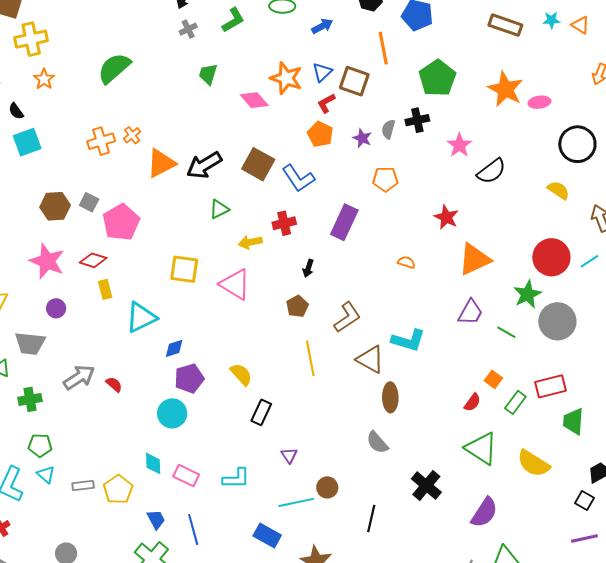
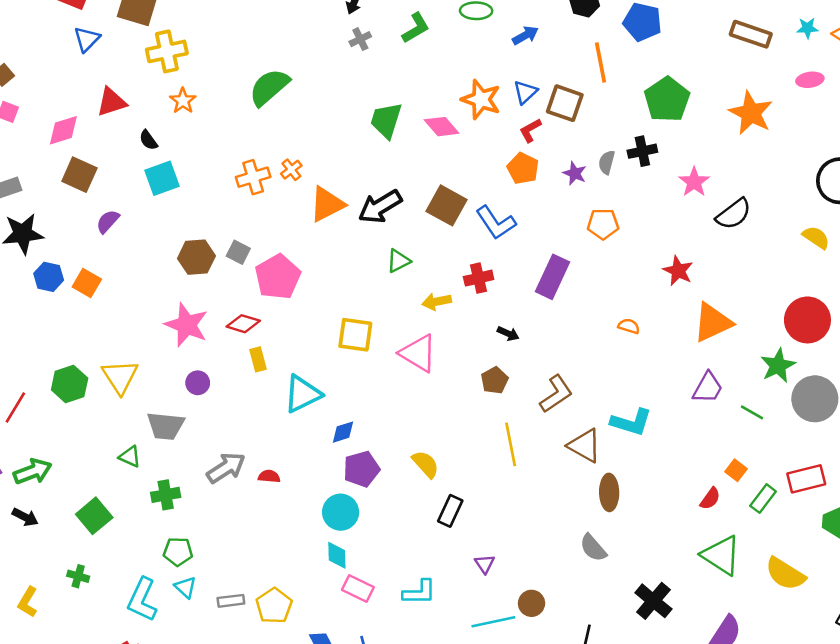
green trapezoid: (208, 74) -> (386, 120), moved, size x1.4
pink ellipse: (539, 102) -> (810, 80), moved
black arrow: (308, 268) -> (508, 334), turned -84
red semicircle: (114, 384) -> (269, 476), turned -36
cyan diamond: (153, 463) -> (337, 555), moved

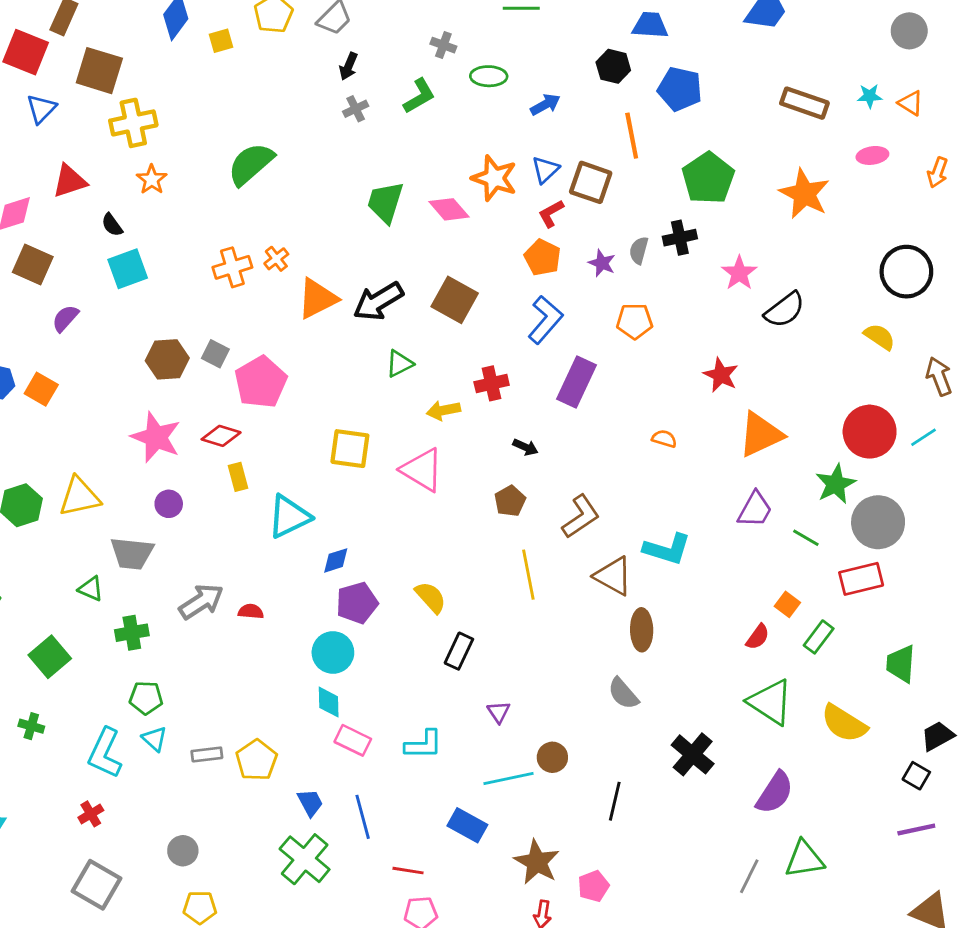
blue L-shape: (496, 223) -> (545, 320), moved, turned -105
yellow triangle: (120, 377) -> (79, 497), turned 51
red rectangle: (806, 479) -> (861, 579), moved

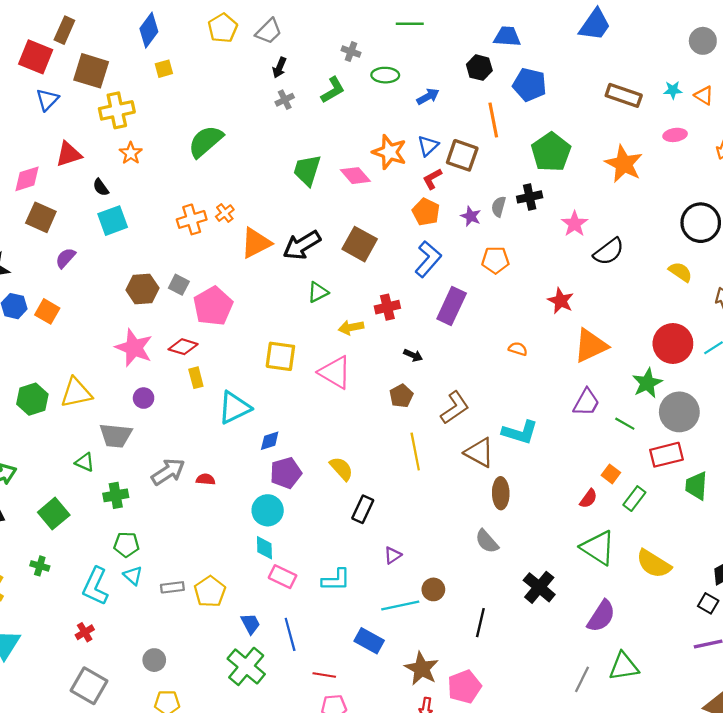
yellow square: (221, 41) -> (164, 69), moved
green trapezoid: (901, 664) -> (696, 486), moved
purple triangle: (499, 712) -> (393, 555), turned 30
pink pentagon: (593, 886) -> (464, 687), size x1.4

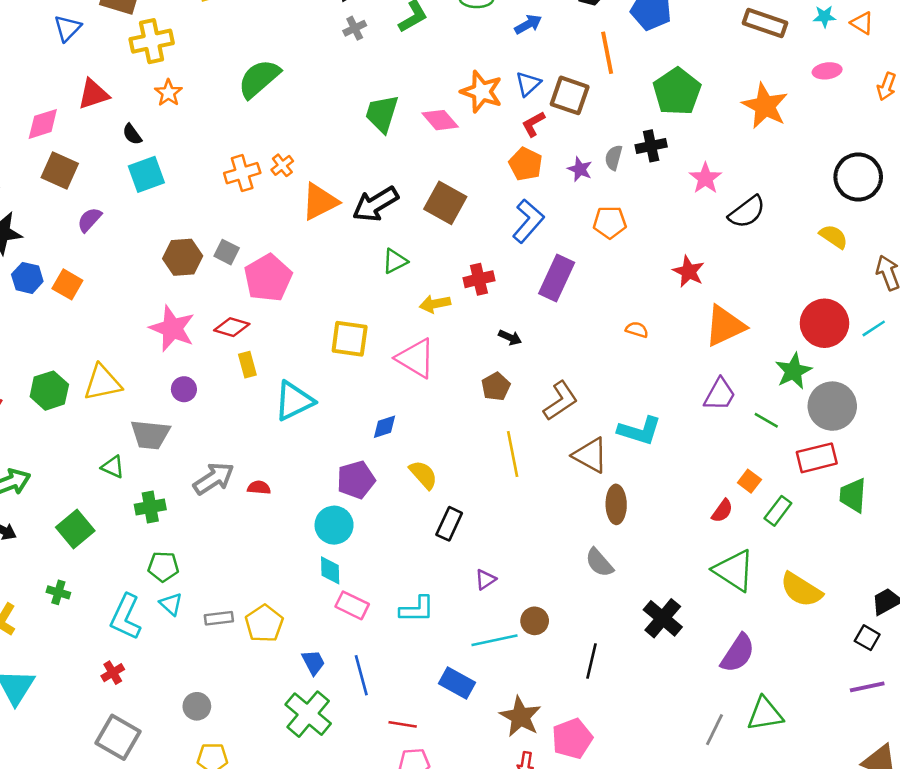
blue diamond: (270, 441) -> (385, 427), moved

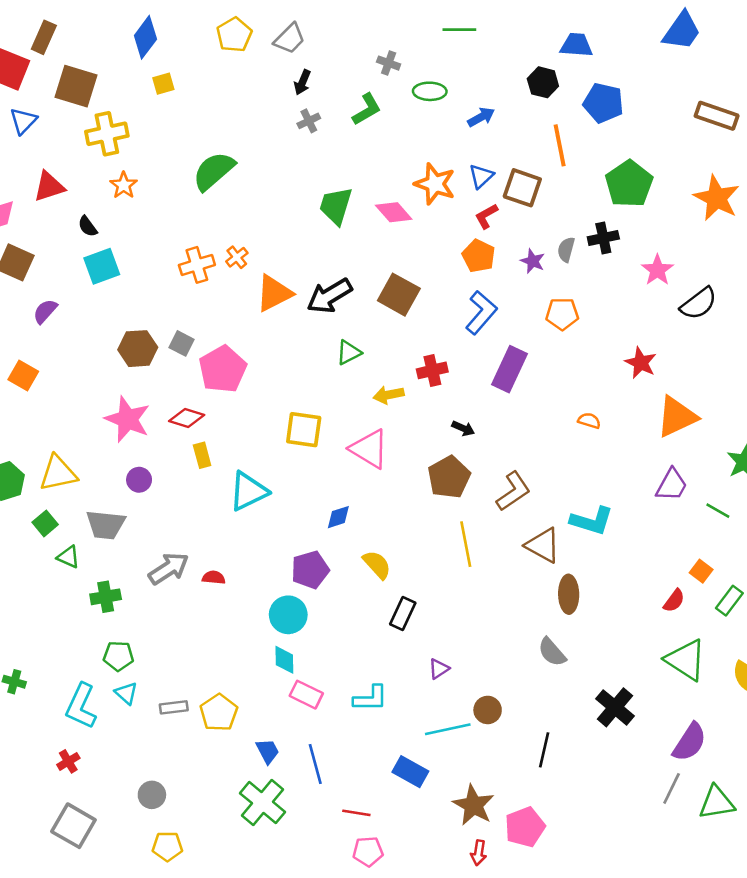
brown pentagon: (496, 387) -> (449, 477), size x1.5
green square: (75, 529) -> (45, 523), moved, size x0.7
gray line: (715, 730) -> (672, 788), moved

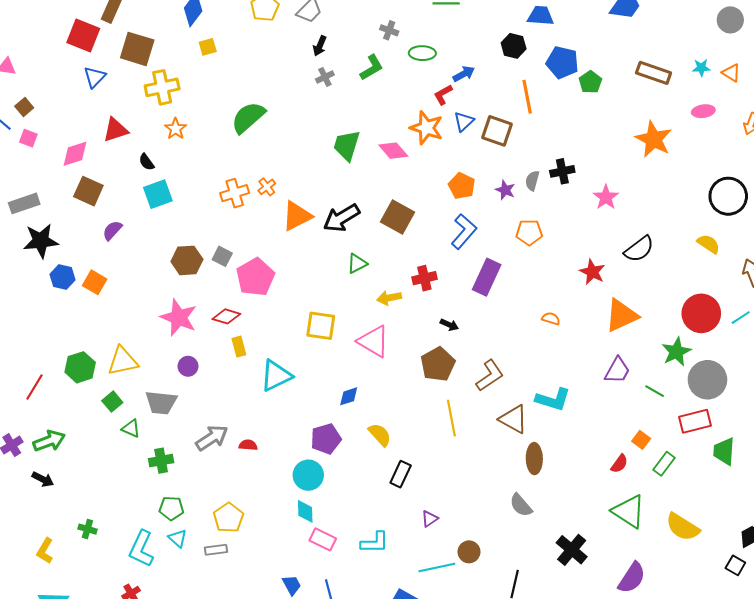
green pentagon: (629, 184) -> (590, 82), moved, size x0.6
red L-shape: (486, 216) -> (443, 95), moved
black semicircle: (699, 304) -> (639, 249), moved
yellow pentagon: (219, 713) -> (228, 518), moved

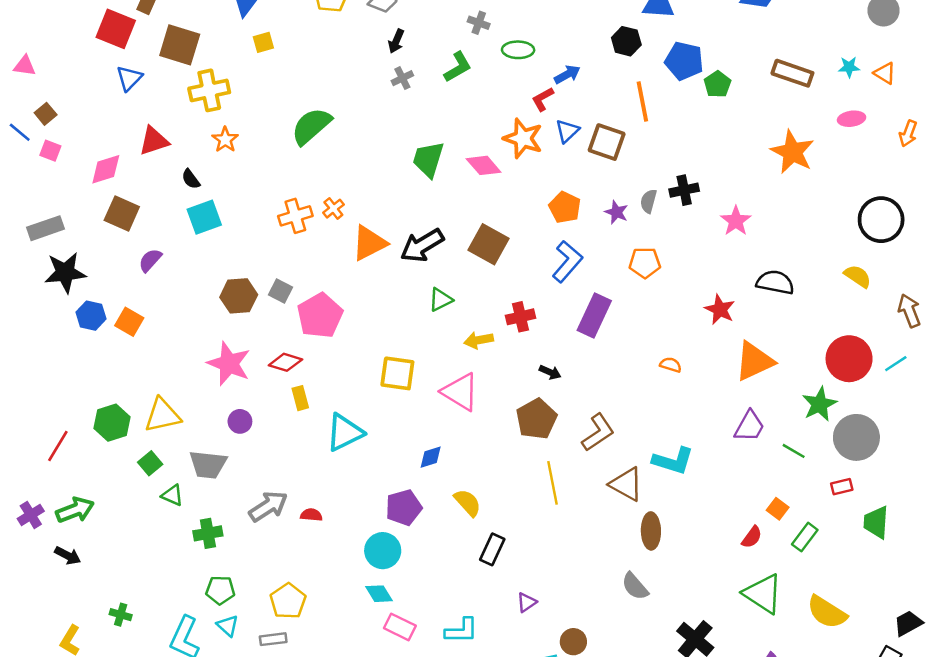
black semicircle: (639, 249) -> (775, 282), turned -132
red rectangle: (695, 421) -> (842, 487), size x0.6
cyan diamond: (305, 511) -> (379, 594), turned -30

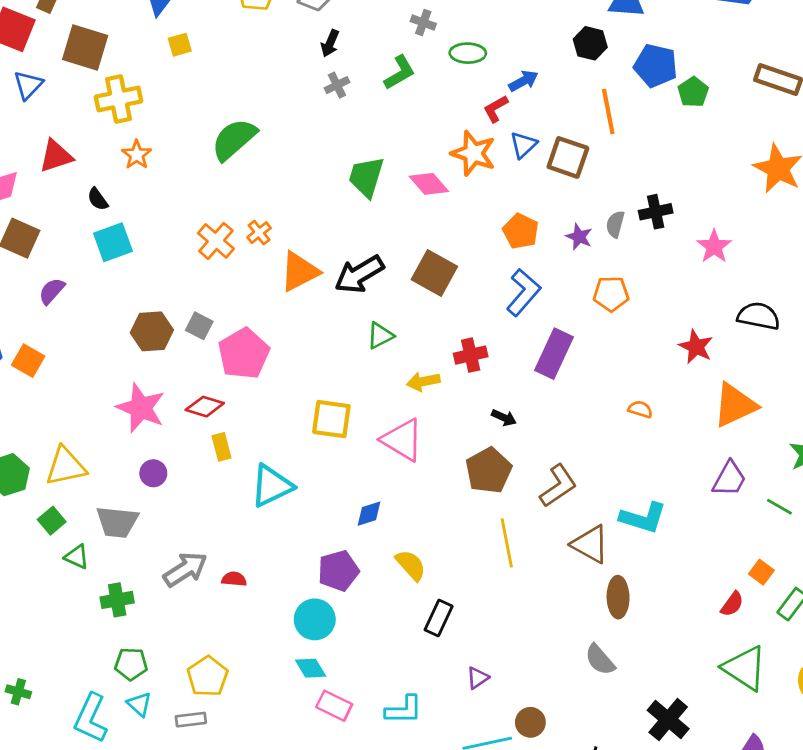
orange cross: (295, 216) -> (216, 241), turned -32

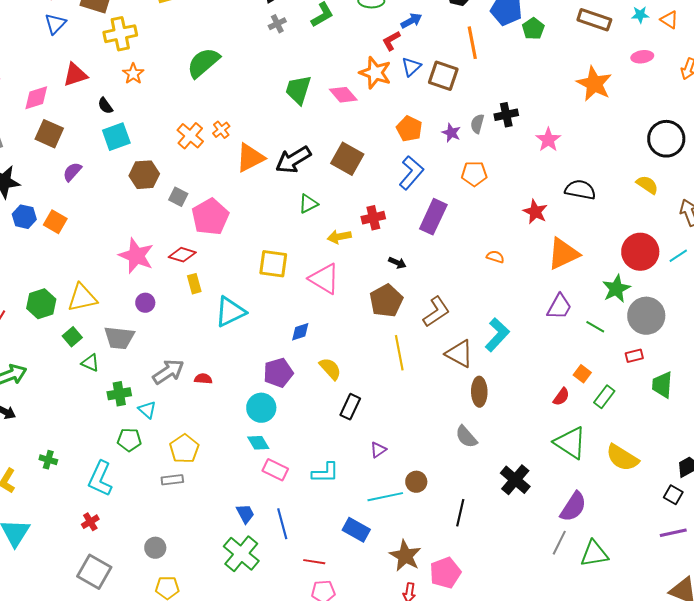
brown hexagon: (152, 331) -> (144, 175), moved
cyan L-shape: (643, 518) -> (497, 335), turned -64
cyan triangle: (139, 704) -> (147, 410), moved

